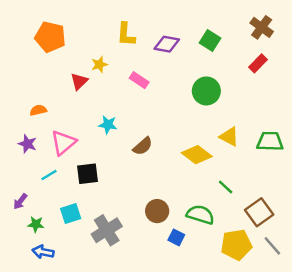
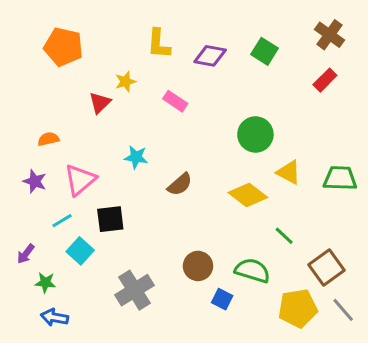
green circle: (206, 91) -> (255, 134), moved
cyan square: (71, 213) -> (80, 251), moved, turned -30

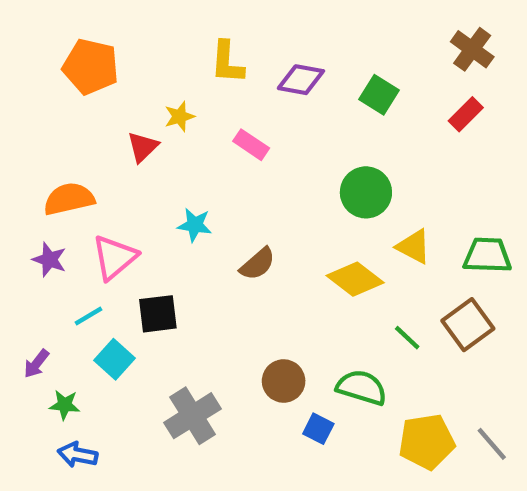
green square: (264, 51) -> (379, 95), moved
orange semicircle: (48, 139) -> (69, 199), size x1.6
brown square: (326, 267) -> (468, 325), moved

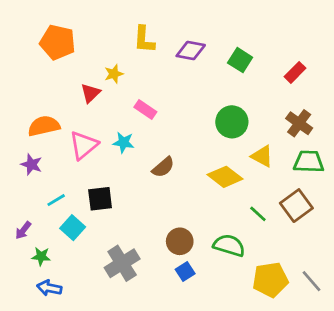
brown cross: (472, 49) -> (299, 123), moved
pink rectangle: (251, 145) -> (145, 110), moved
pink triangle: (114, 257) -> (84, 145), moved
blue square: (318, 429) -> (185, 271), moved, turned 30

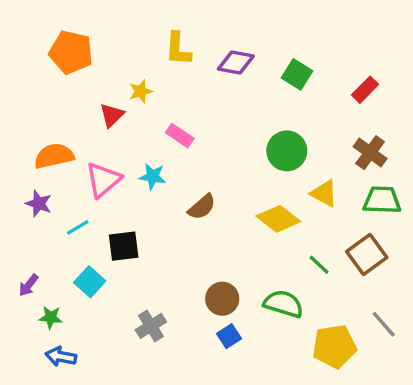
cyan line: (56, 200) -> (78, 227), moved
gray cross: (122, 263) -> (151, 326), size x0.7
gray line: (311, 281) -> (384, 324), moved

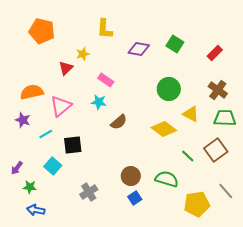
purple diamond: (236, 62) -> (139, 49), moved
cyan star: (153, 176) -> (99, 102), moved

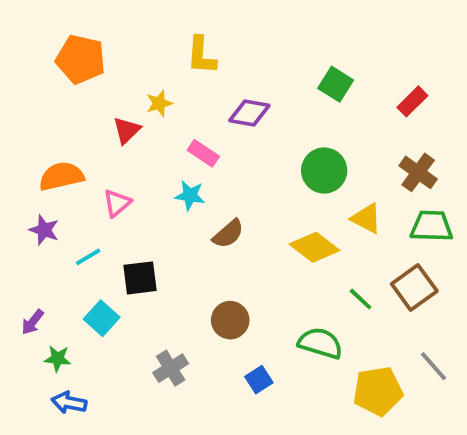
purple diamond: (139, 49) -> (249, 113), moved
pink triangle: (61, 106) -> (117, 203), size x0.7
brown circle: (131, 176) -> (230, 320), moved

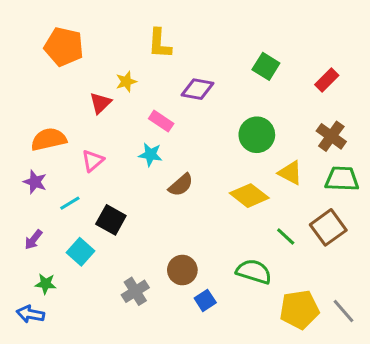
black square: (140, 278) -> (111, 220), turned 36
brown circle: (230, 320) -> (182, 270), moved
purple arrow: (33, 322) -> (33, 240), moved
gray line: (433, 366) -> (343, 311), moved
blue arrow: (69, 403) -> (30, 314), moved

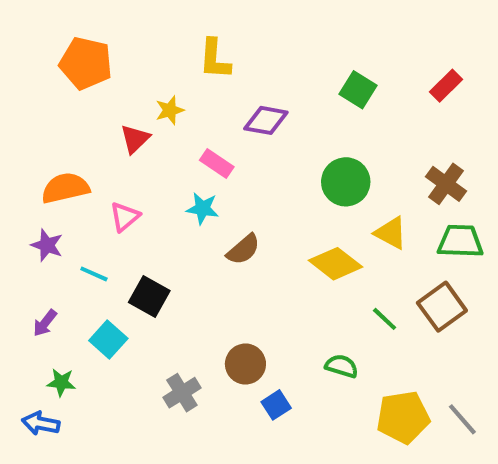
red rectangle: (327, 80) -> (446, 86), moved
cyan line: (70, 203) -> (94, 274), turned 55
green semicircle: (254, 272) -> (342, 366), size x0.7

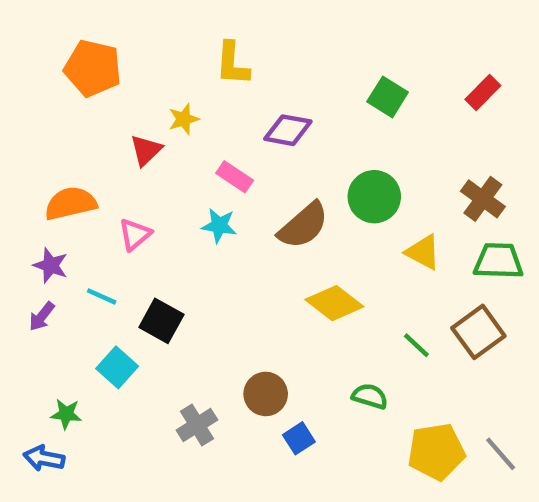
brown semicircle: (243, 249) -> (303, 226), moved, size x1.4
yellow diamond: (335, 264) -> (334, 303), moved
purple arrow: (45, 323) -> (42, 316), moved

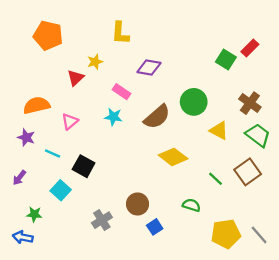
green square: (388, 97) -> (226, 59), moved
green trapezoid: (498, 261) -> (258, 135), turned 35
purple arrow: (42, 316) -> (19, 178), moved

